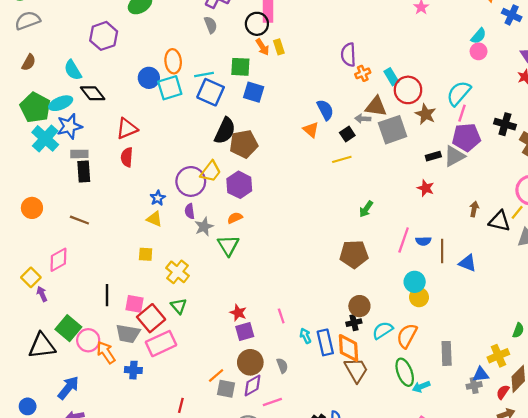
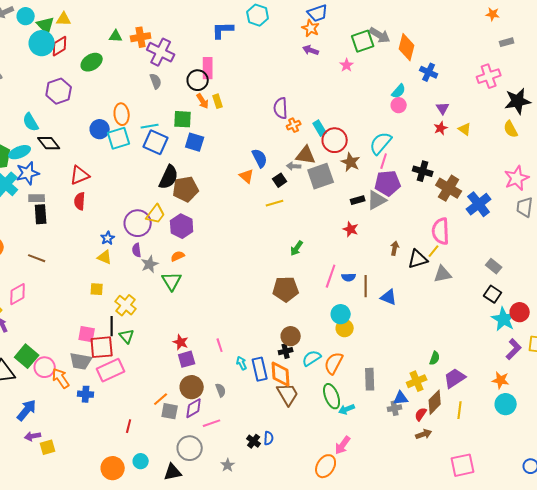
black triangle: (499, 221) -> (418, 259), turned -30
black line: (107, 295) -> (112, 326), moved
red square: (151, 318) -> (102, 347), turned 35

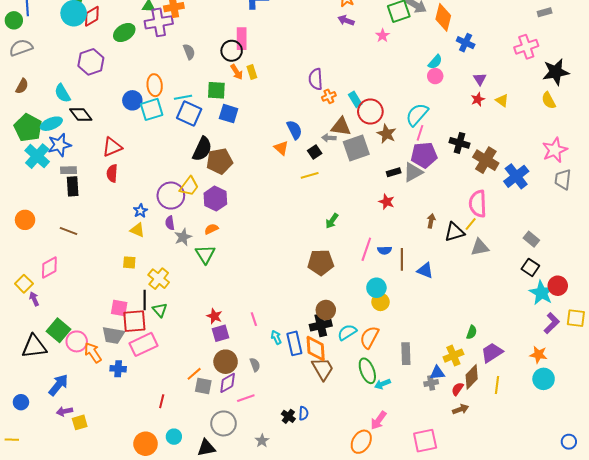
purple cross: (161, 52) -> (159, 22), moved, turned -36
black cross: (286, 351) -> (321, 325), size x1.5
pink square: (463, 465) -> (425, 441), moved

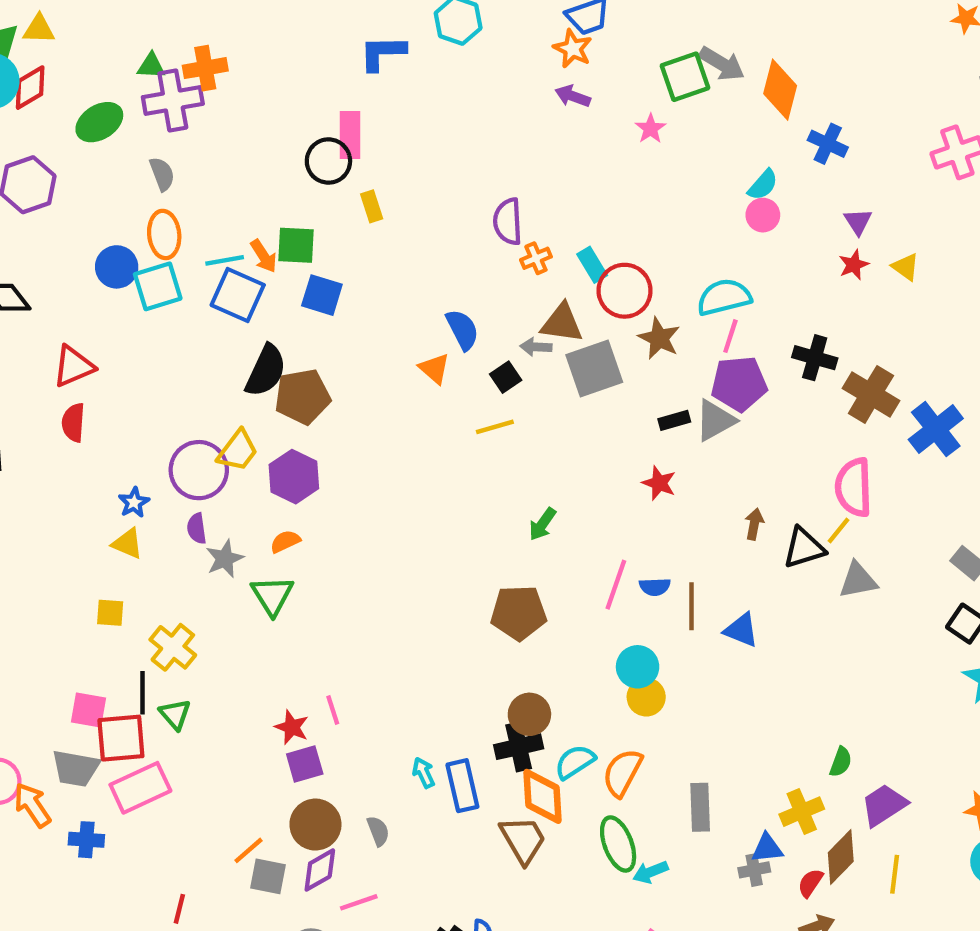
gray semicircle: (189, 52) -> (162, 174), moved
orange arrow: (237, 72) -> (264, 256), moved
cyan semicircle: (417, 115) -> (724, 297), turned 35
pink line: (254, 319) -> (333, 710), moved
orange diamond: (316, 348) -> (542, 796), moved

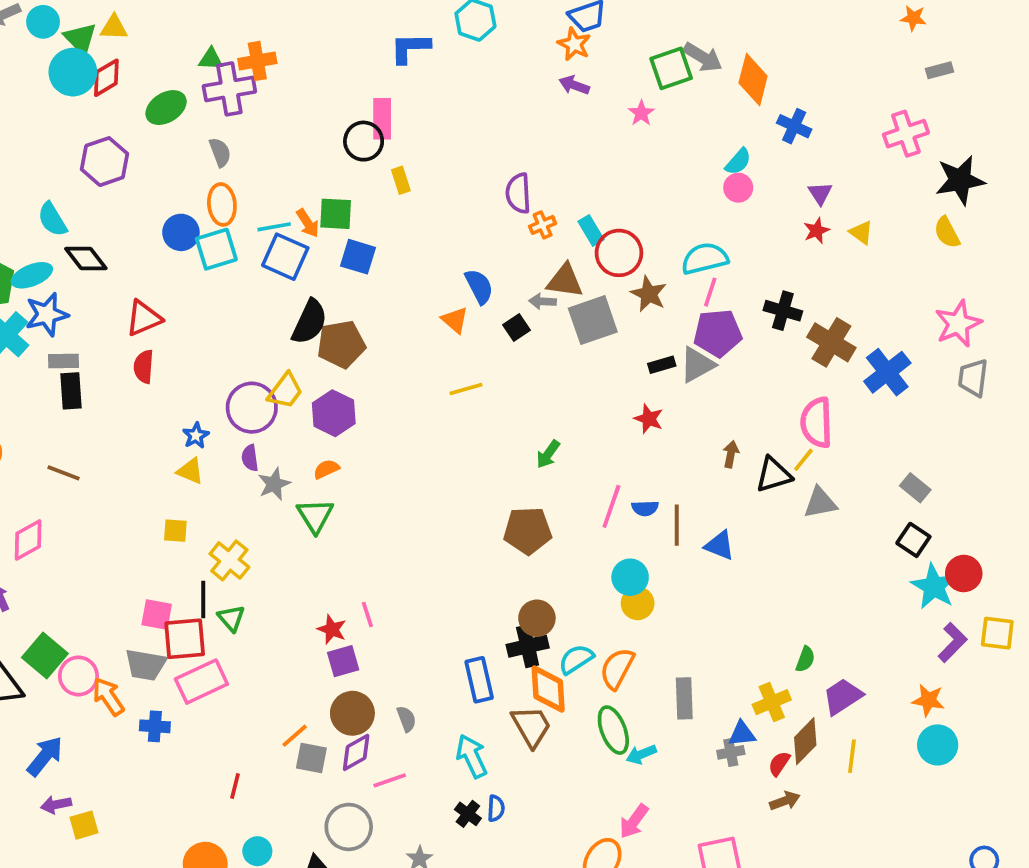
yellow line: (495, 427) -> (466, 389), moved
cyan arrow: (424, 773) -> (472, 756), moved, size x1.6

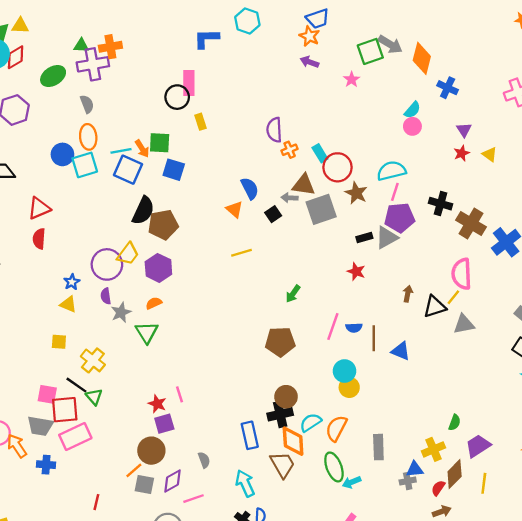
black line: (203, 600) -> (76, 385), turned -55
brown circle: (352, 713) -> (151, 451), moved

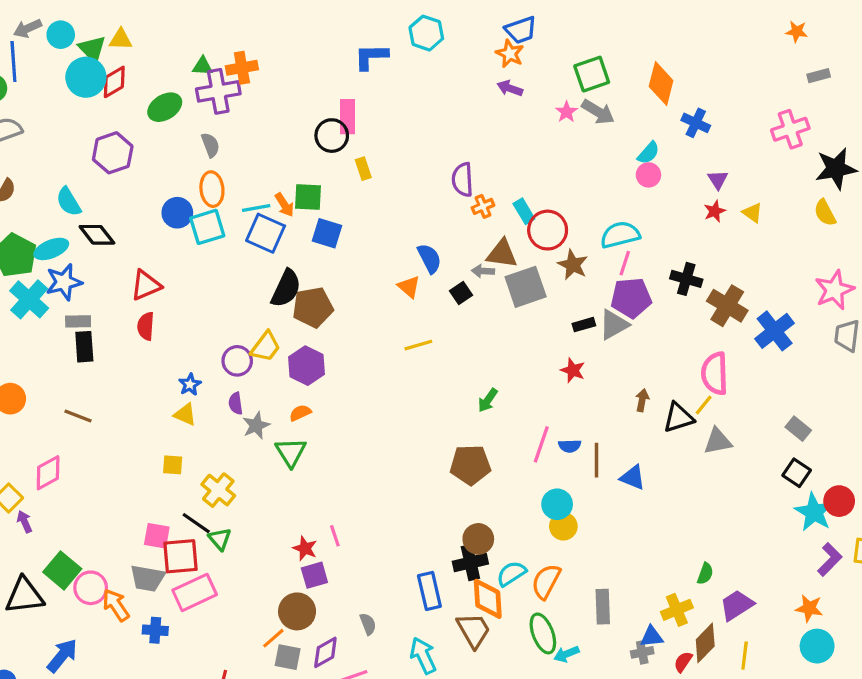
gray arrow: (390, 44) -> (598, 112), moved
purple circle: (107, 264) -> (237, 361), size x0.7

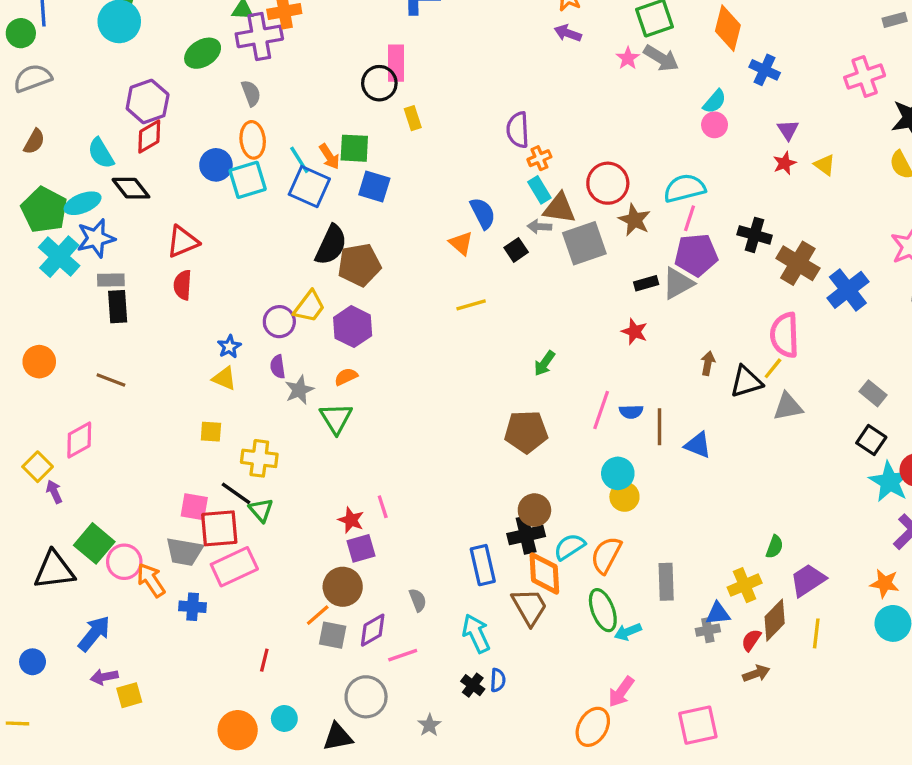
red diamond: (114, 82) -> (149, 137), moved
cyan line: (256, 208) -> (299, 160), turned 68
cyan rectangle: (524, 211) -> (539, 190), moved
yellow cross: (218, 490) -> (259, 458), turned -32

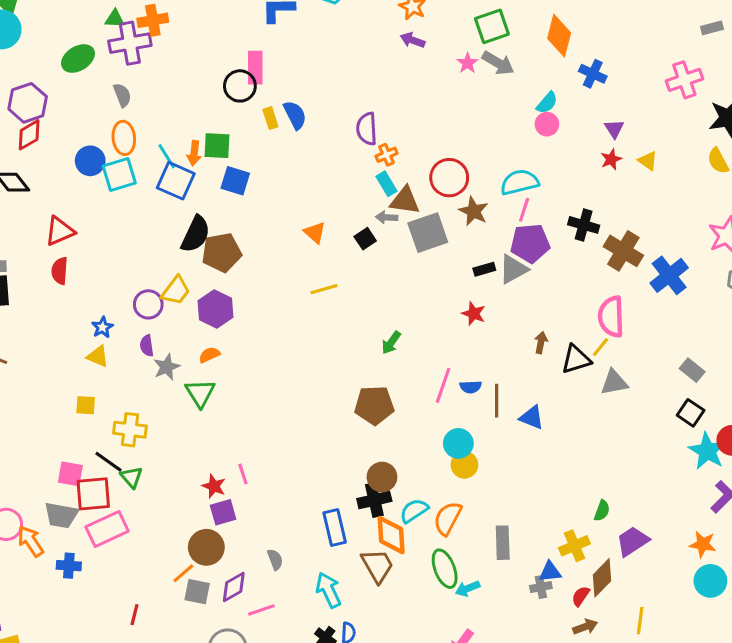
orange arrow: (329, 157) -> (194, 153), turned 40
blue semicircle: (483, 213) -> (295, 115), moved
yellow line: (816, 633) -> (640, 621), moved

